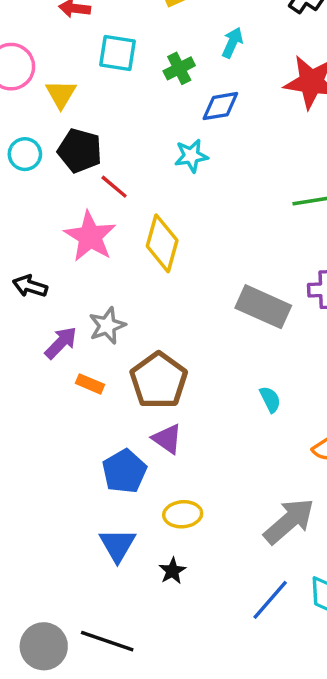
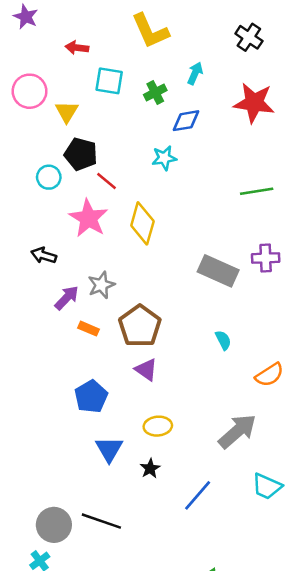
cyan circle: (25, 154) -> (49, 177), moved
blue pentagon: (124, 471) -> (91, 397), moved
blue line: (270, 600) -> (198, 495), moved

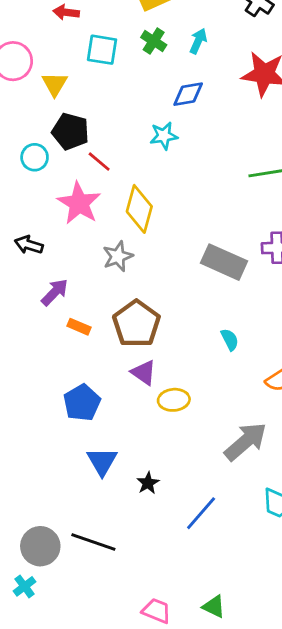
green cross: (155, 92) -> (154, 41), moved, turned -30
gray star: (101, 285) -> (118, 256), moved
yellow ellipse: (158, 426) -> (174, 400), moved

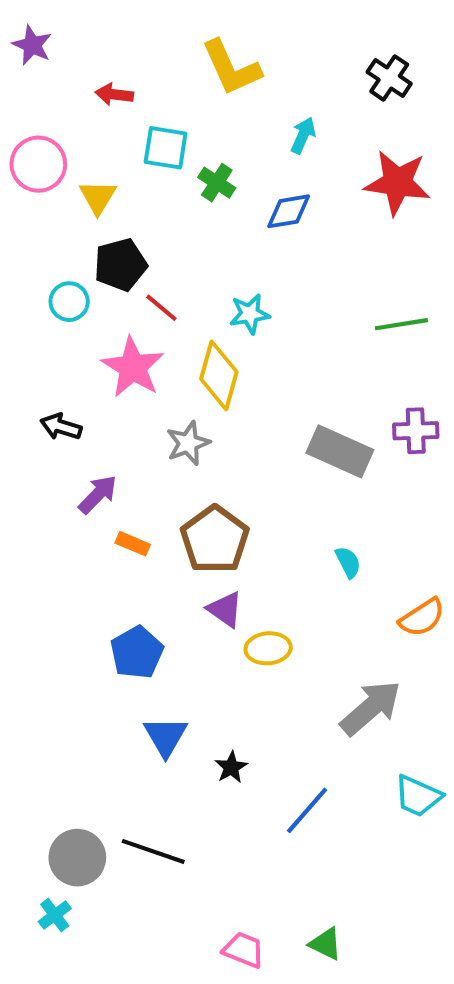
green cross: (154, 41) -> (217, 183), moved
black pentagon: (70, 131) -> (120, 265), turned -30
cyan star: (164, 136) -> (250, 314), moved

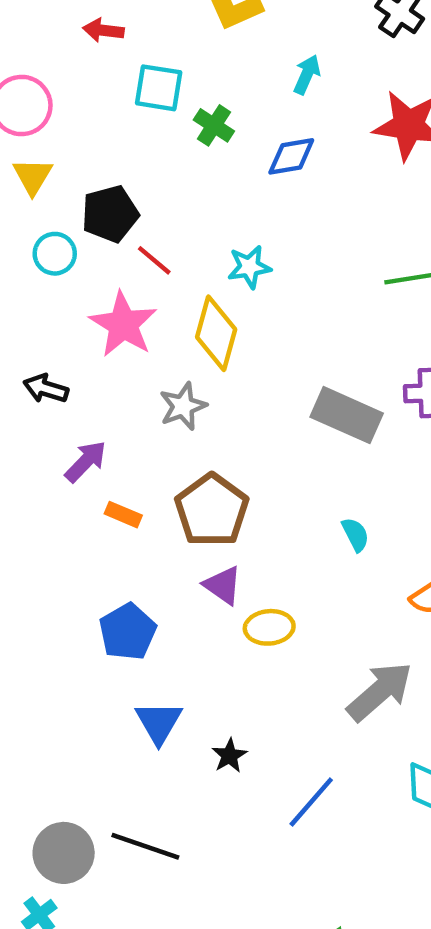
yellow triangle: (98, 197) -> (33, 176), moved

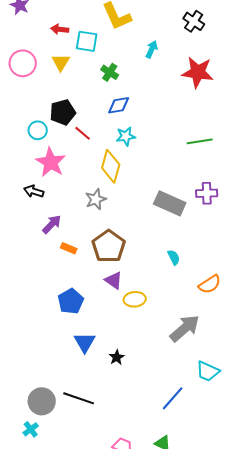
cyan square: (159, 88) -> (87, 41), moved
blue diamond: (291, 156) -> (119, 105), moved
yellow triangle: (33, 176) -> (61, 62), moved
pink star: (123, 324) -> (51, 162), moved
blue line: (311, 802) -> (173, 398), moved

